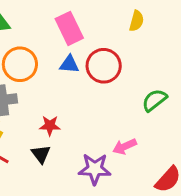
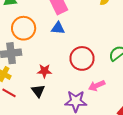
red circle: (104, 66) -> (82, 58), moved

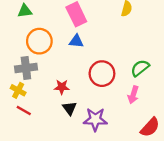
pink arrow: (97, 86) -> (133, 95), moved, turned -49
black triangle: (38, 91) -> (70, 108), moved

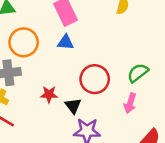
black triangle: (70, 108) -> (73, 106), moved

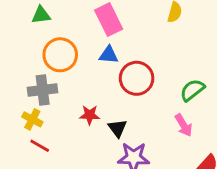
red circle: (95, 79) -> (137, 78), moved
pink arrow: (130, 103) -> (184, 125), turned -48

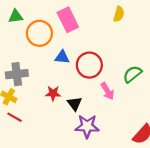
orange circle: (60, 55) -> (39, 33), moved
blue triangle: (109, 55) -> (62, 57), moved
pink arrow: (184, 125) -> (107, 91), moved

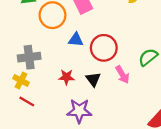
black triangle: (75, 104) -> (93, 79), moved
purple star: (87, 126) -> (79, 111), moved

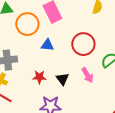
red circle: (104, 48) -> (83, 44), moved

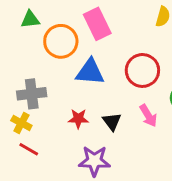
blue triangle: (47, 45) -> (90, 72), size x1.5

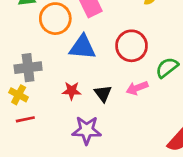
pink arrow: (148, 116) -> (137, 88), turned 100
red line: (29, 149) -> (25, 119), turned -42

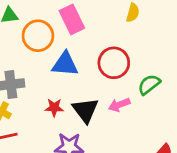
black triangle: (103, 93) -> (85, 110), size x1.5

